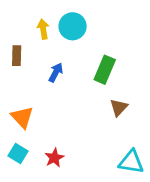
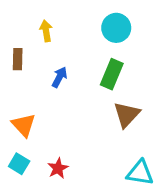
cyan circle: (73, 26) -> (116, 28), moved
brown triangle: (119, 107) -> (127, 115), size x1.4

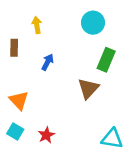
green rectangle: (112, 74) -> (106, 60), moved
brown triangle: (127, 115) -> (88, 88), moved

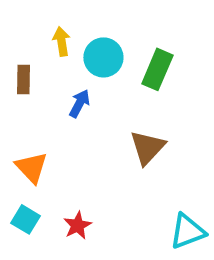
cyan circle: (93, 23) -> (103, 57), moved
green rectangle: (106, 60) -> (157, 69), moved
cyan triangle: (112, 139) -> (187, 231), turned -30

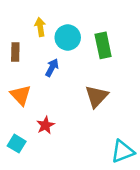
green rectangle: (157, 69) -> (103, 45), turned -35
orange triangle: (32, 167) -> (21, 95), moved
red star: (77, 225) -> (45, 125), moved

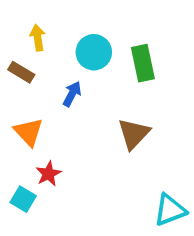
yellow arrow: (40, 27) -> (38, 38), moved
brown rectangle: (15, 52) -> (21, 72), turned -60
red star: (45, 125) -> (48, 174), moved

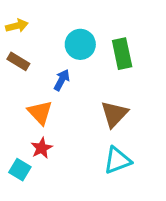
yellow arrow: (38, 38) -> (17, 26), moved, turned 85
orange triangle: (29, 132) -> (40, 112), moved
cyan triangle: (170, 210) -> (117, 160), moved

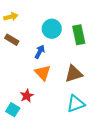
orange triangle: (40, 112) -> (43, 73), moved
brown triangle: (114, 114) -> (74, 74), turned 30

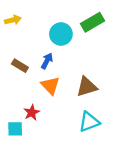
green rectangle: (79, 35) -> (93, 22), moved, turned 72
brown rectangle: (12, 40) -> (20, 66), moved
cyan square: (13, 110) -> (15, 129), turned -32

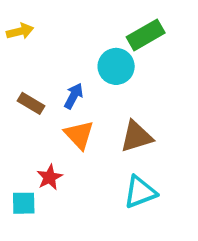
cyan circle: (61, 34) -> (116, 66), moved

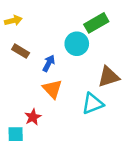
brown rectangle: (31, 103) -> (21, 51), moved
brown triangle: (136, 137) -> (109, 77), moved
cyan triangle: (140, 192) -> (93, 104), moved

